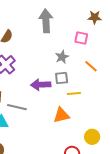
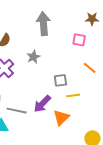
gray star: (62, 57) -> (33, 57), moved
purple arrow: (41, 85) -> (42, 104), moved, turned -42
orange triangle: (61, 115) -> (61, 118), turned -30

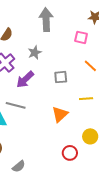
yellow line: (73, 96) -> (86, 99), moved
purple arrow: (42, 104) -> (25, 79), moved

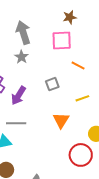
pink square: (81, 37) -> (62, 41), size x1.5
gray star: (35, 52) -> (21, 57), moved
red circle: (70, 153) -> (81, 155), size x1.5

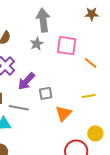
pink square: (62, 41) -> (67, 46), moved
gray square: (52, 84) -> (46, 93), moved

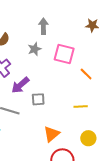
gray arrow: (43, 20) -> (43, 26), size x0.7
orange triangle: (63, 114) -> (52, 134), moved
yellow circle: (95, 133) -> (88, 138), moved

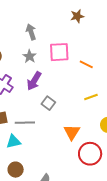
purple arrow: (20, 85) -> (34, 81), moved
gray square: (38, 99) -> (48, 103), turned -32

